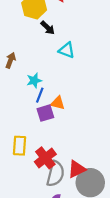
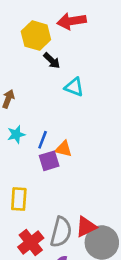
cyan star: (34, 81) -> (16, 134), moved
red cross: (45, 158) -> (31, 242), moved

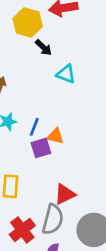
red triangle: (86, 227) -> (65, 194), moved

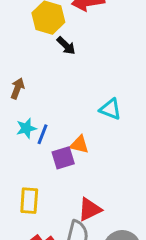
cyan triangle: (66, 74) -> (110, 109), moved
blue line: (34, 127) -> (42, 134), moved

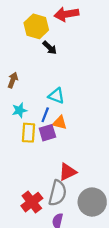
cyan triangle: (110, 109) -> (56, 96), moved
blue line: (42, 134) -> (45, 115), moved
yellow rectangle: (29, 201) -> (28, 133), moved

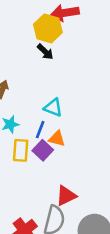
yellow hexagon: (36, 26) -> (48, 28), moved
purple square: (47, 133) -> (43, 150), turned -30

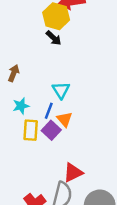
cyan triangle: (53, 108) -> (61, 90), turned 36
orange triangle: (57, 139) -> (65, 119), turned 35

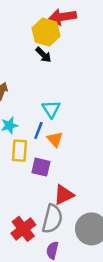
purple square: (51, 130) -> (41, 167), moved, turned -30

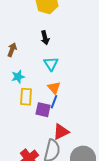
black arrow: (43, 55) -> (45, 38), moved, turned 32
blue line: (38, 130) -> (54, 102), moved

